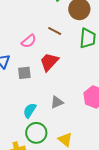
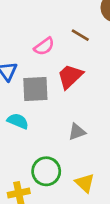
gray square: (24, 73) -> (35, 89), size x1.5
cyan semicircle: (30, 110) -> (18, 121), moved, turned 77

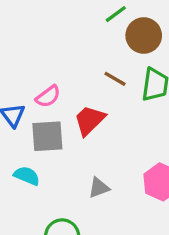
brown line: (80, 35) -> (115, 79), moved
pink semicircle: (44, 46) -> (48, 96), moved

